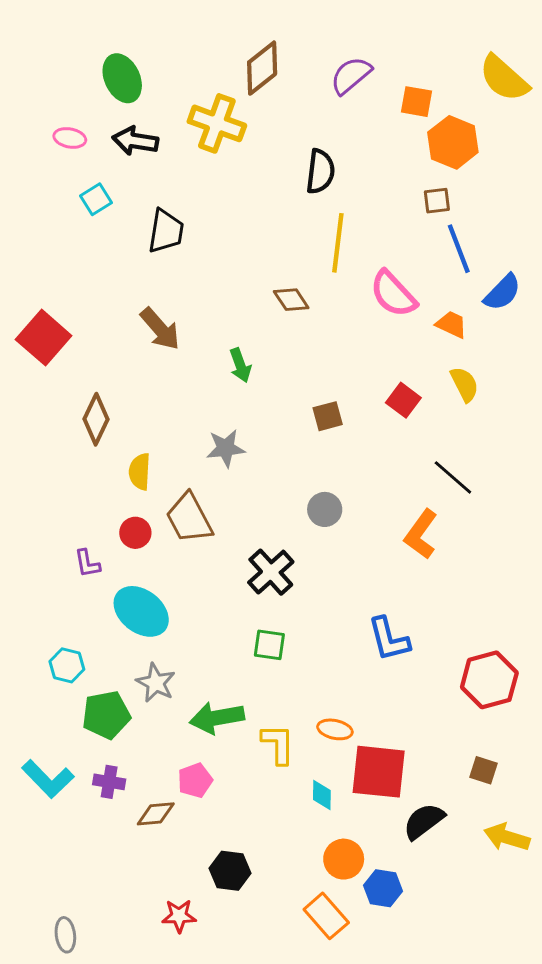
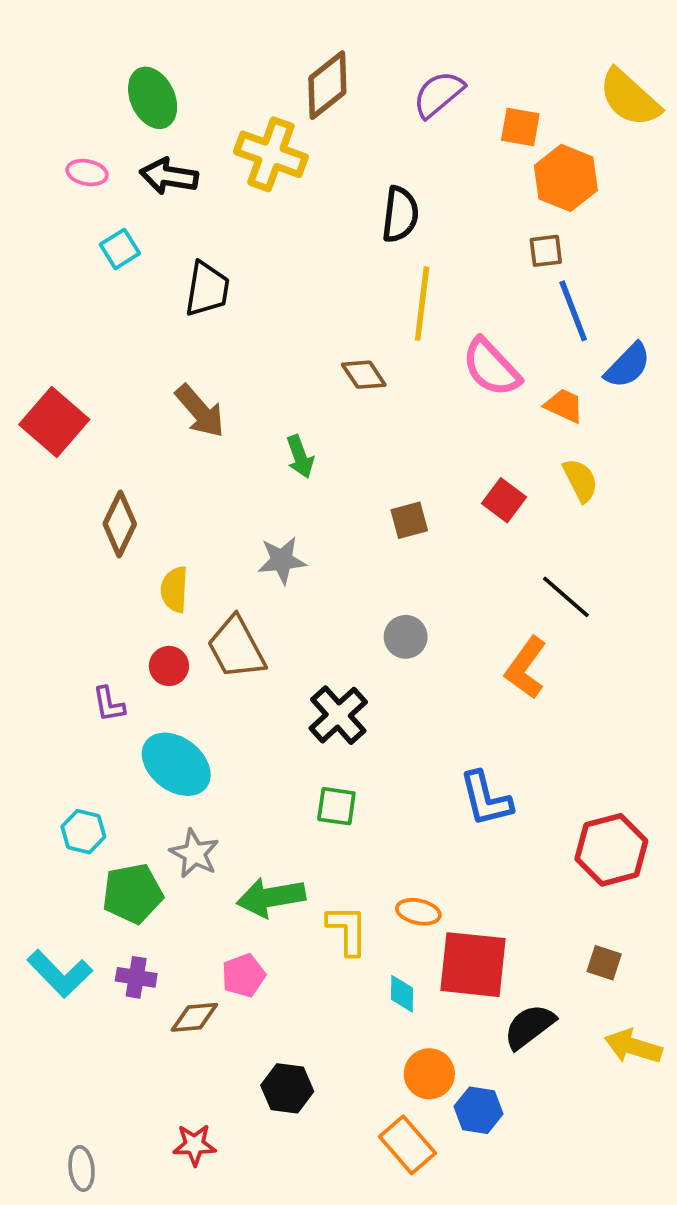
red star: (179, 916) -> (194, 1145), moved

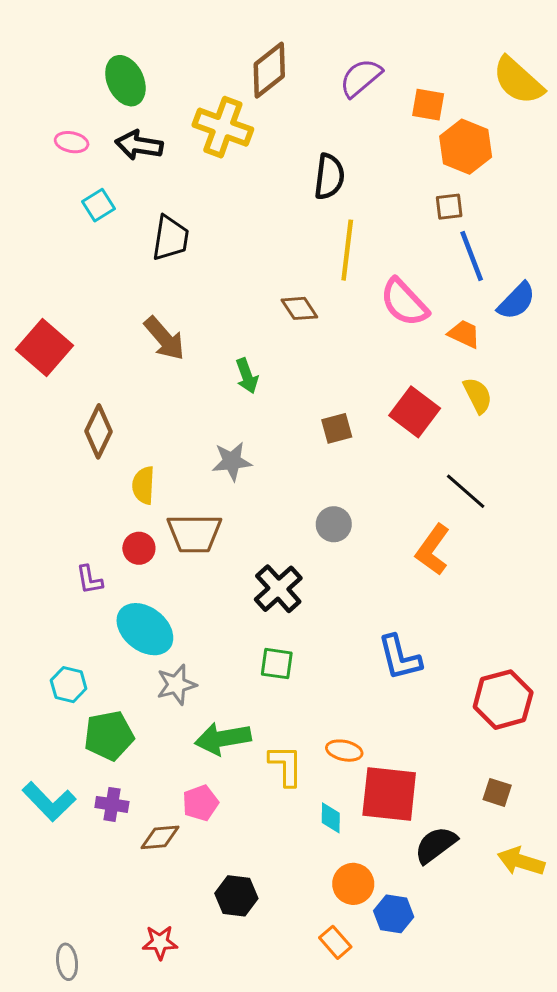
red square: (504, 500) -> (415, 412), size x1.4
brown trapezoid: (236, 648) -> (194, 533), turned -62
gray star: (194, 853) -> (176, 685), moved, turned 30
orange rectangle: (407, 1145) -> (335, 942), size x0.7

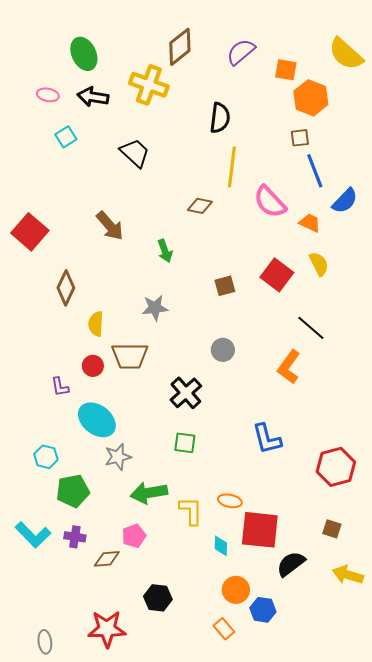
black trapezoid: (170, 238) -> (135, 153), moved, turned -56
brown diamond: (299, 308) -> (200, 206), turned -45
red star: (160, 942) -> (107, 629), size x1.6

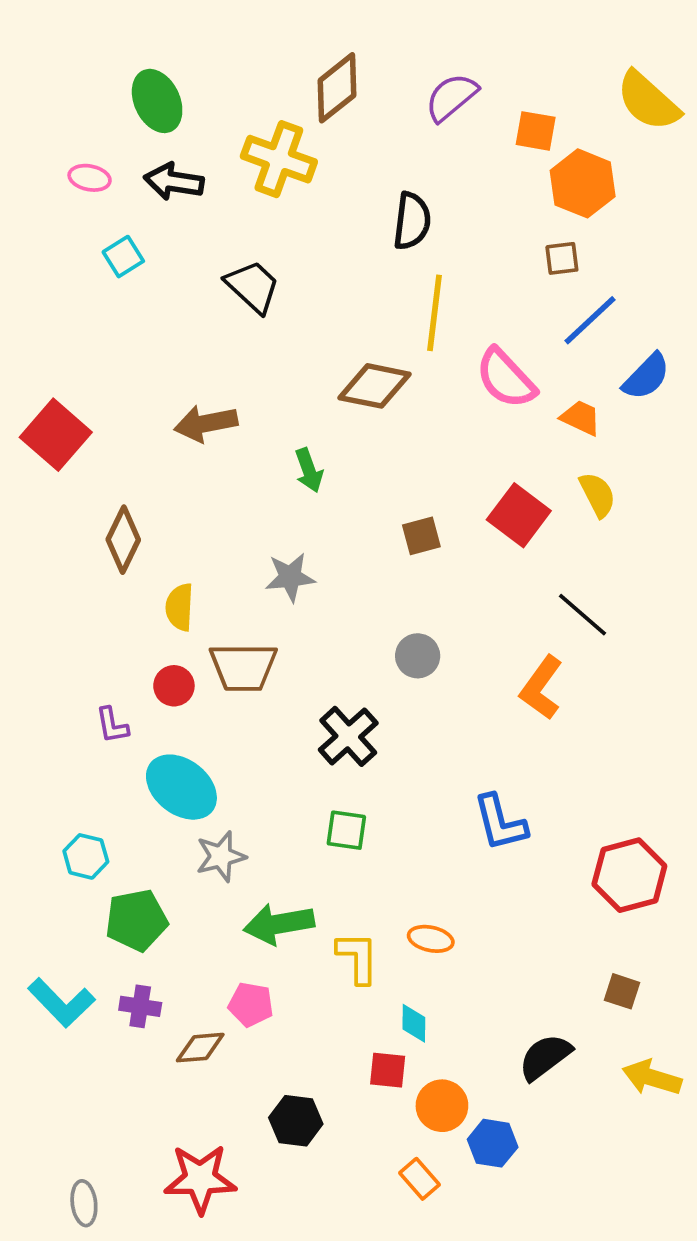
blue line: (315, 171) -> (590, 320), turned 68
brown diamond: (200, 206) -> (374, 386), size x1.5
brown arrow: (110, 226) -> (206, 423), turned 120
red square: (260, 530) -> (388, 1070), moved, size x0.5
pink pentagon: (134, 536) -> (251, 1004), turned 30

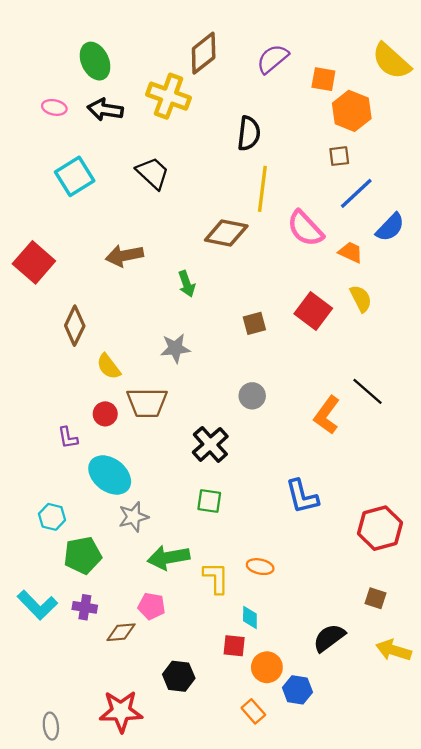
cyan square: (123, 257) -> (75, 176), moved, size x1.6
yellow semicircle: (180, 607) -> (109, 366), turned -40
black line: (583, 615) -> (368, 391), moved

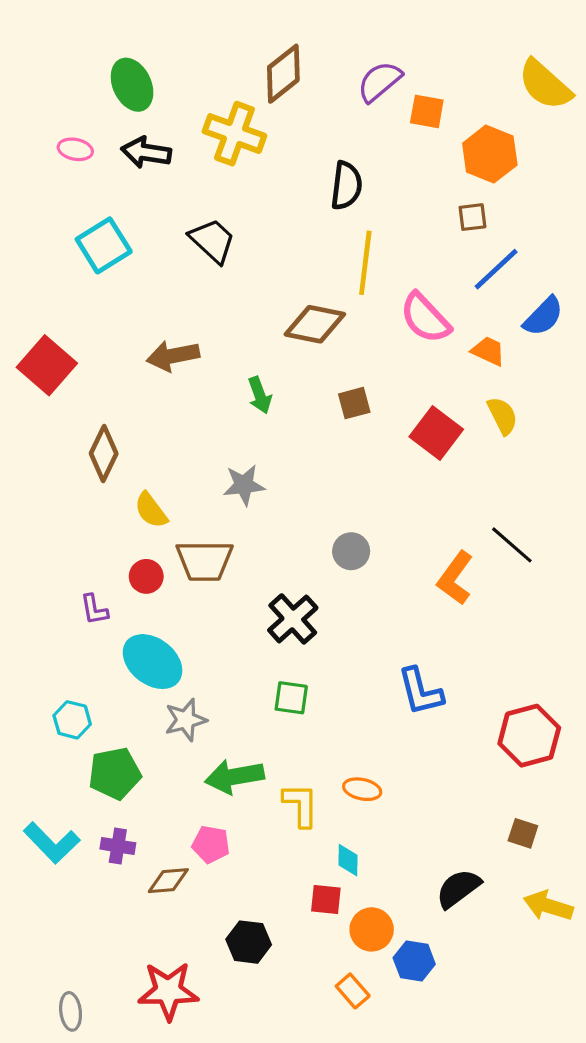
orange square: (323, 79) -> (427, 111), moved
brown square: (254, 323) -> (354, 403), moved

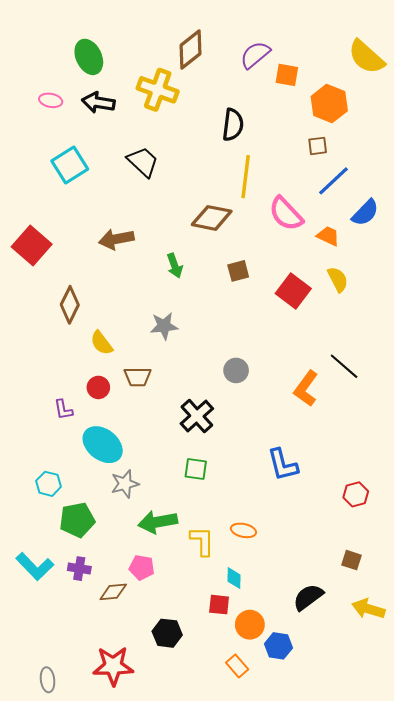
brown trapezoid: (205, 561) -> (138, 377), size x0.7
red hexagon: (529, 736) -> (356, 494), size x0.6

